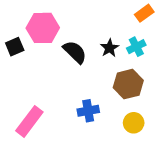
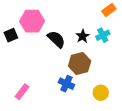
brown hexagon: (128, 84) -> (80, 63), moved
blue cross: (88, 111) -> (66, 84), turned 35
pink rectangle: (29, 121) -> (22, 92), size x0.7

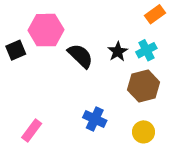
brown hexagon: (80, 63) -> (144, 86), moved

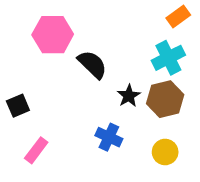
black square: (16, 50) -> (18, 106), moved
cyan cross: (146, 50) -> (168, 58), size x1.4
black star: (118, 52) -> (129, 96), moved

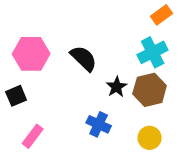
pink hexagon: (53, 35) -> (31, 54), moved

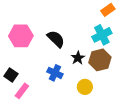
black square: (16, 96) -> (11, 75), moved, turned -32
blue cross: (99, 124) -> (55, 73), moved
yellow circle: (150, 138) -> (85, 87), moved

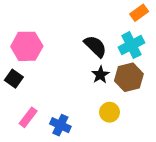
black semicircle: (56, 39) -> (95, 46), moved
blue cross: (55, 73) -> (60, 125), moved
black square: (11, 75) -> (14, 79), moved

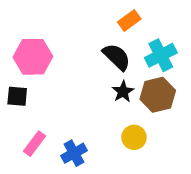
orange rectangle: (139, 13) -> (129, 21), moved
black square: (14, 79) -> (17, 96), turned -30
blue cross: (60, 125) -> (74, 153), turned 36

